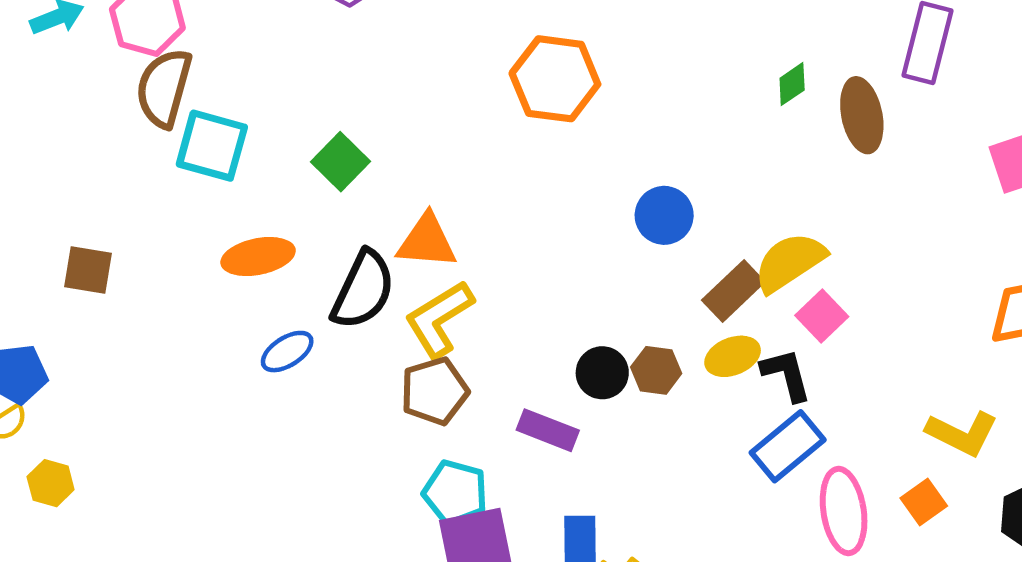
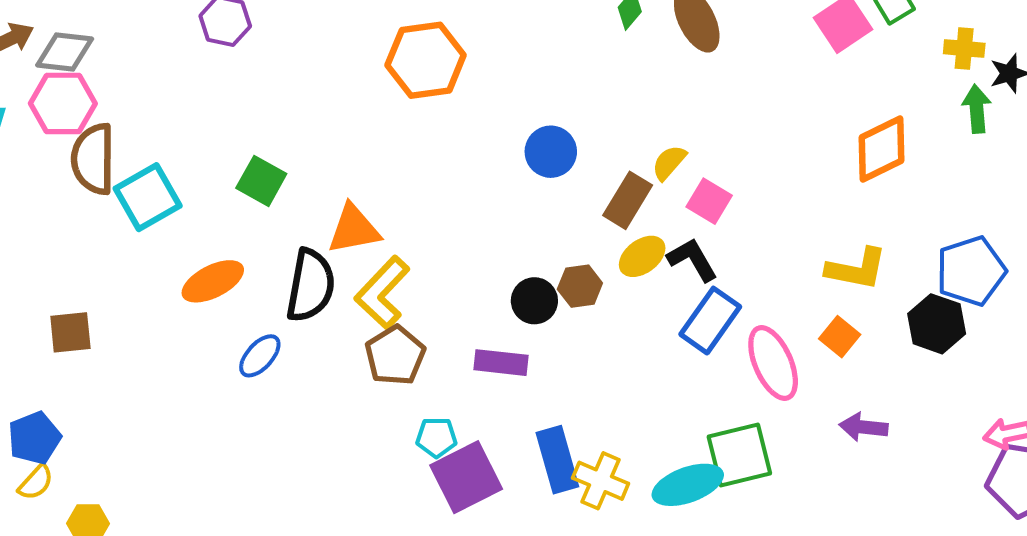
cyan square: (212, 146) -> (148, 197), turned -30
yellow semicircle: (790, 262) -> (669, 163), size x0.6
cyan pentagon: (455, 492) -> (436, 437), size x0.7

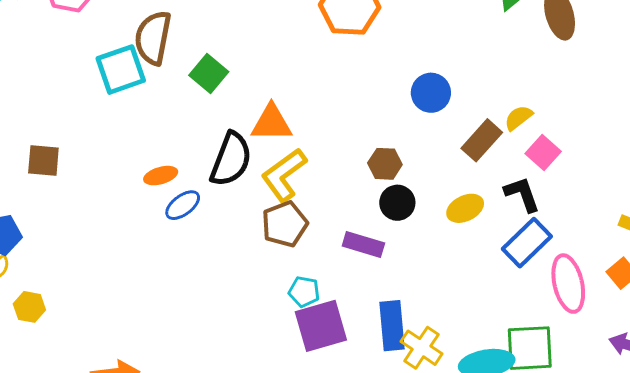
brown semicircle: (93, 159) -> (153, 38), moved
yellow ellipse: (642, 256) -> (465, 208), moved
orange ellipse: (213, 281) -> (161, 176), moved, size x0.7
brown hexagon: (580, 286) -> (385, 164), moved

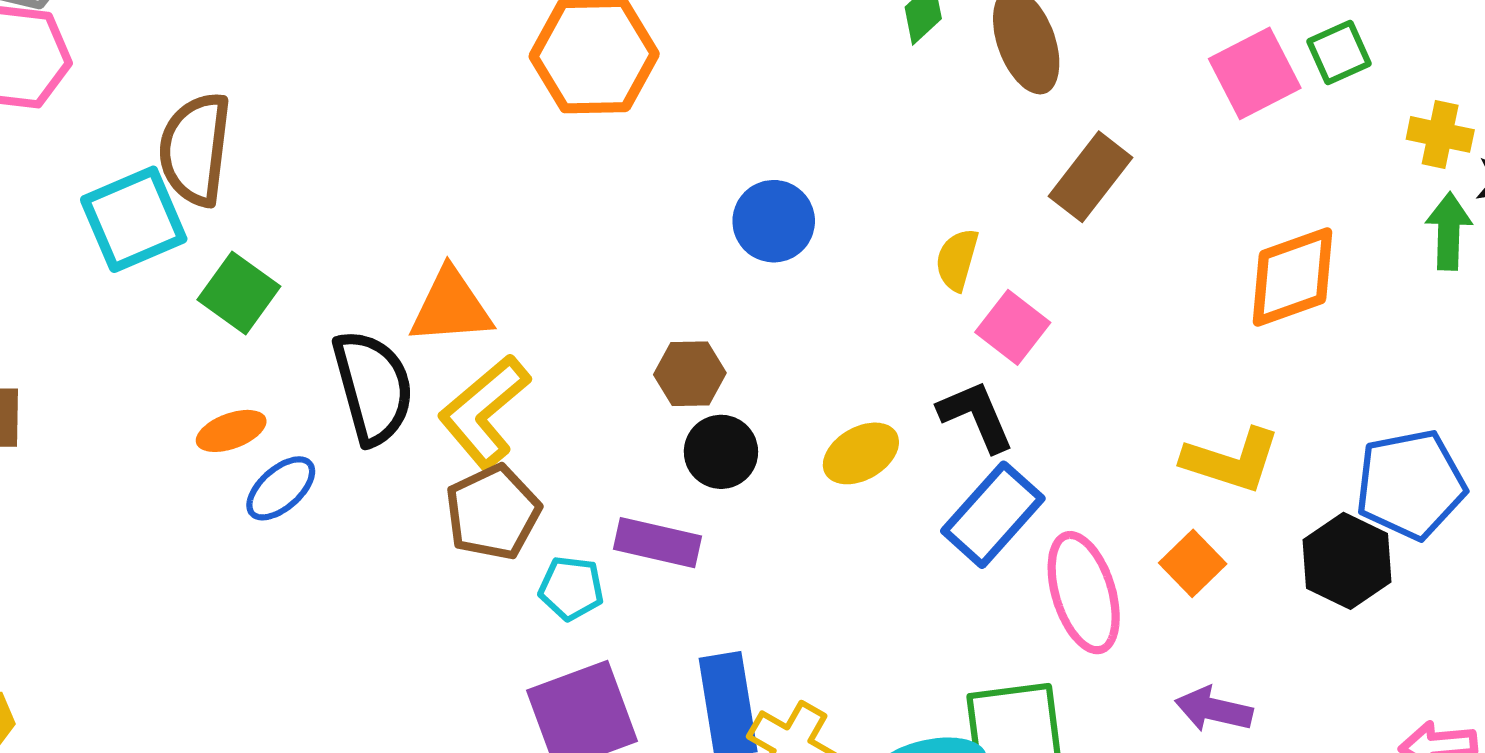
green square: (209, 74) -> (239, 293), moved
yellow semicircle: (518, 118) -> (957, 260), turned -32
brown rectangle: (482, 140) -> (1090, 177), moved
black semicircle: (231, 159) -> (373, 387), turned -32
cyan pentagon: (304, 292) -> (571, 588), moved

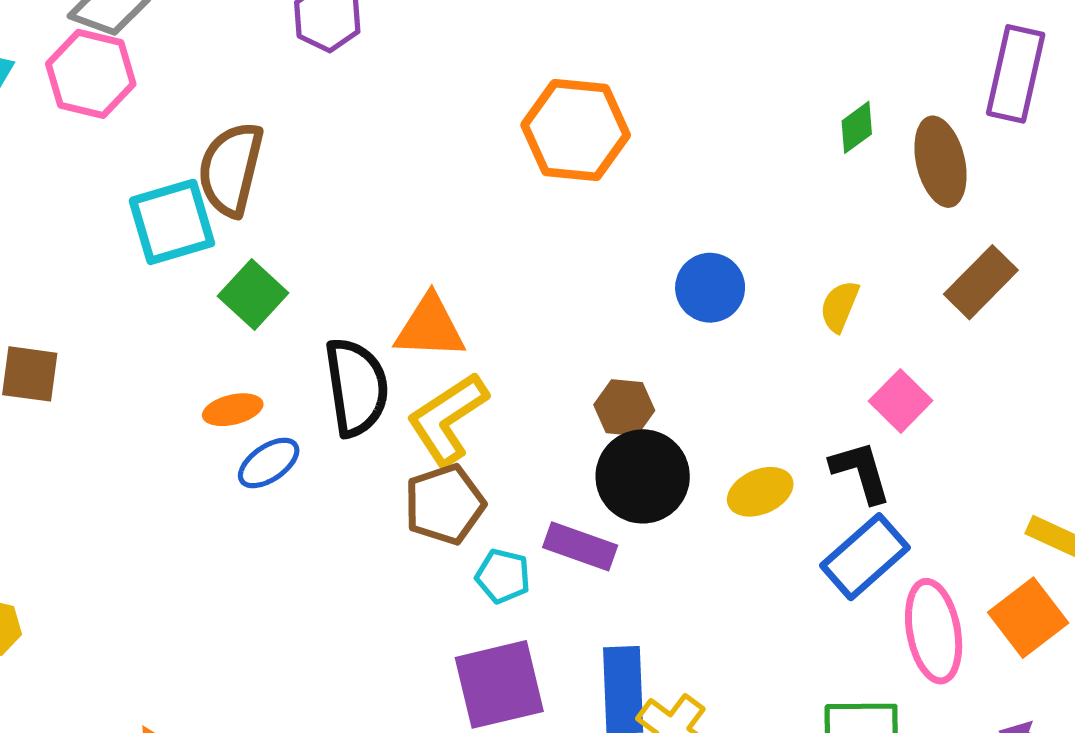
yellow semicircle: (957, 260) -> (840, 306), moved
black circle: (721, 452) -> (643, 476), size x1.5
orange square: (1193, 563) -> (1028, 618), size x1.4

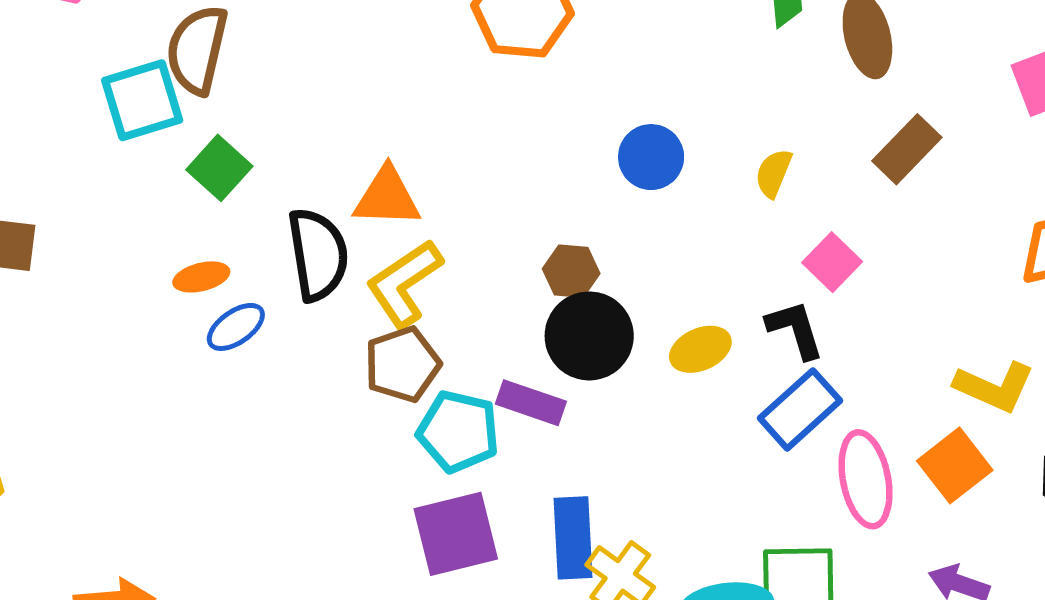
cyan pentagon: (503, 576) -> (458, 431), size x1.6

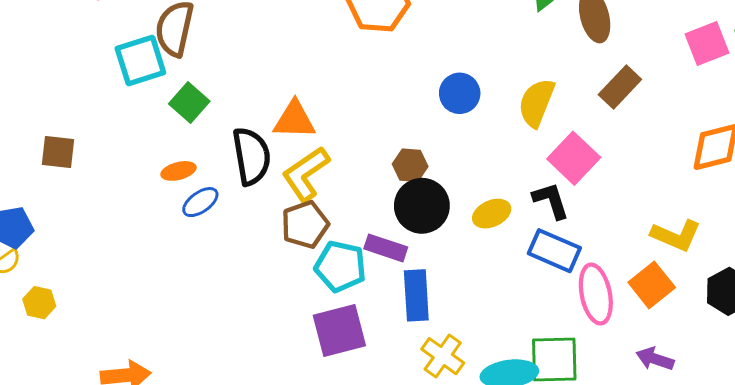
yellow semicircle: (774, 173) -> (536, 103), size x1.6
pink square: (832, 262) -> (574, 158), size x1.4
blue rectangle: (800, 409) -> (554, 251), turned 66
blue rectangle: (573, 538) -> (416, 295), moved

